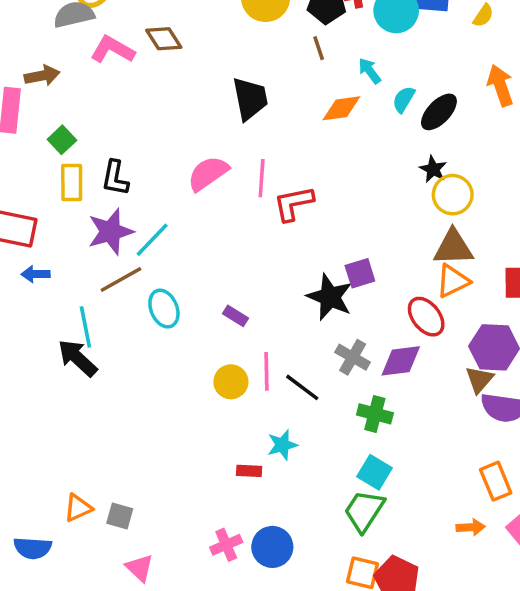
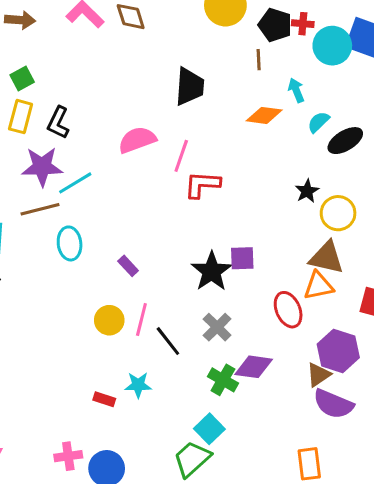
black star: (433, 169) -> (307, 191), moved
purple diamond: (401, 361) -> (254, 367), moved

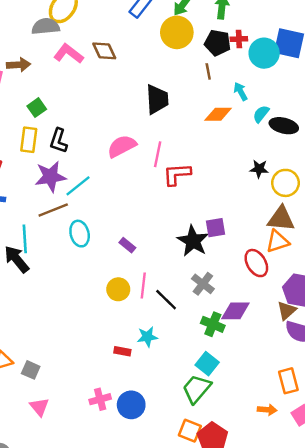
green square: (22, 78) -> (37, 108), moved
black ellipse: (345, 141) -> (284, 126), turned 52
black star: (307, 191) -> (259, 169), turned -30

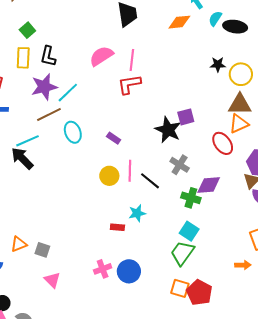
red L-shape: (177, 174) -> (129, 84), moved
cyan line: (25, 239) -> (27, 141), turned 75

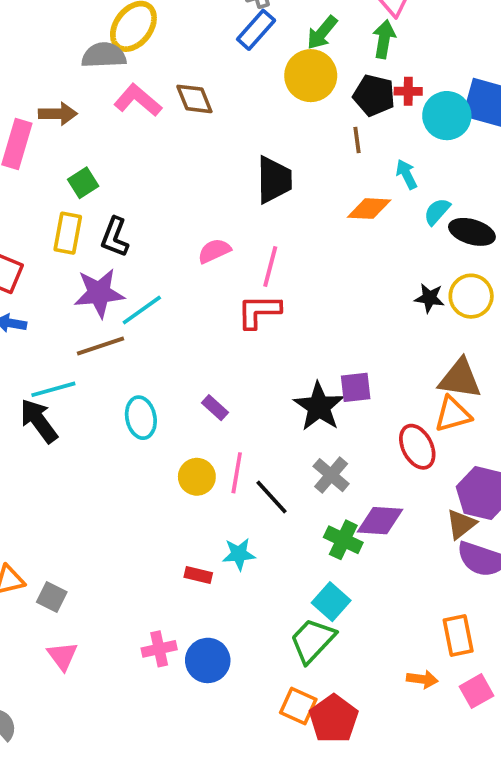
pink semicircle: (101, 56) -> (214, 251), size x0.7
yellow circle: (241, 74) -> (471, 296), moved
cyan ellipse: (73, 132) -> (141, 418), moved

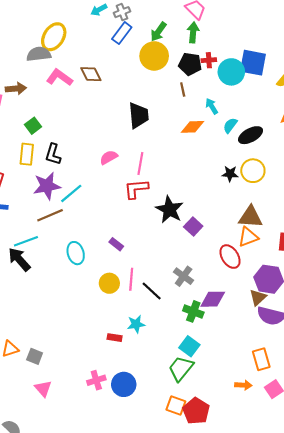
black ellipse: (472, 232) -> (251, 135), turned -40
purple square: (356, 387) -> (193, 227), turned -36
black star: (319, 407) -> (169, 210), moved

